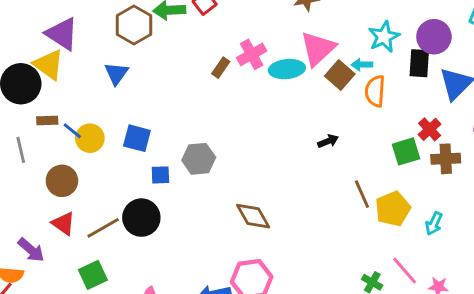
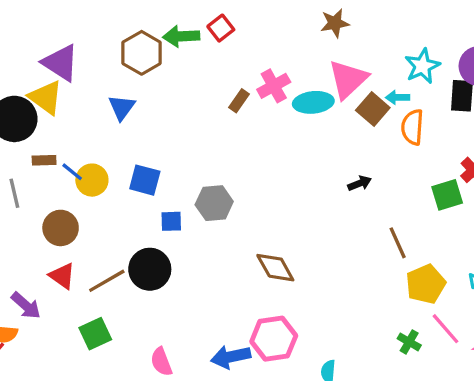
yellow pentagon: (393, 209) -> (426, 284), moved

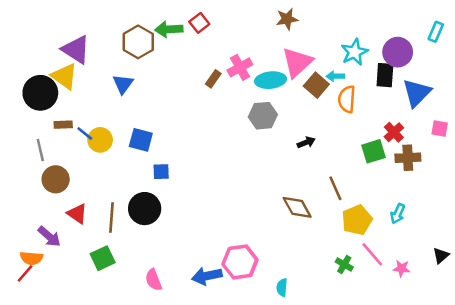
gray hexagon: (214, 203) -> (263, 116), moved
brown circle: (61, 228) -> (56, 179), moved
brown diamond: (275, 268) -> (297, 207), moved
brown line: (107, 281) -> (112, 217), turned -56

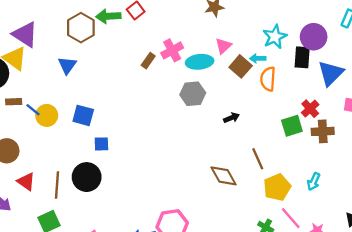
pink triangle: (297, 62) -> (223, 46), size x0.6

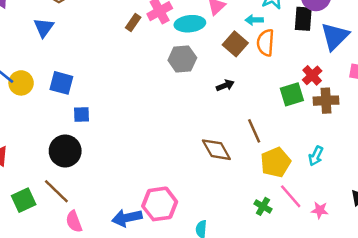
brown square: (241, 66) -> (235, 44), moved
brown line: (57, 185) -> (56, 191), moved, turned -50

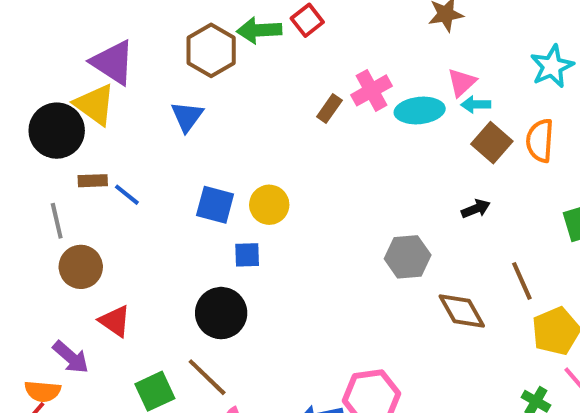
cyan arrow: (254, 20) -> (476, 104), moved
gray hexagon: (182, 59) -> (408, 257), moved
yellow circle: (21, 83) -> (269, 205), moved

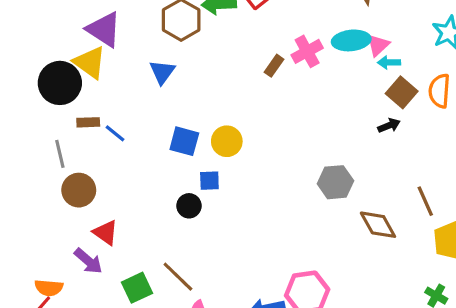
cyan ellipse: (420, 110) -> (351, 40), moved
black arrow: (476, 209) -> (389, 125), moved
black circle: (221, 313) -> (189, 206), moved, size x0.6
purple arrow: (71, 357) -> (88, 261), moved

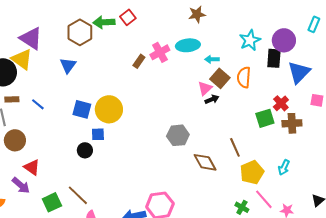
pink triangle: (378, 45) -> (205, 88), moved
brown rectangle: (88, 122) -> (12, 99), moved
yellow circle: (227, 141) -> (109, 109), size x1.4

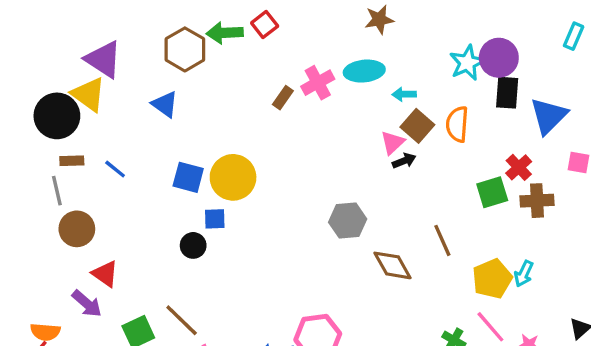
purple circle: (284, 40) -> (499, 58), moved
blue triangle: (68, 65) -> (165, 104), turned -30
yellow pentagon: (252, 172) -> (492, 279), moved

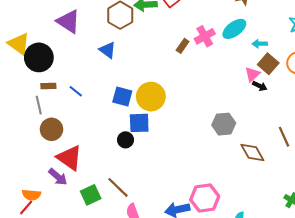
cyan ellipse: (364, 71) -> (234, 29), turned -30
yellow triangle: (88, 94) -> (19, 44), moved
black arrow: (404, 161) -> (260, 86), turned 48
blue square: (215, 219) -> (139, 123), size x1.5
red triangle: (105, 274) -> (69, 158), size x1.5

